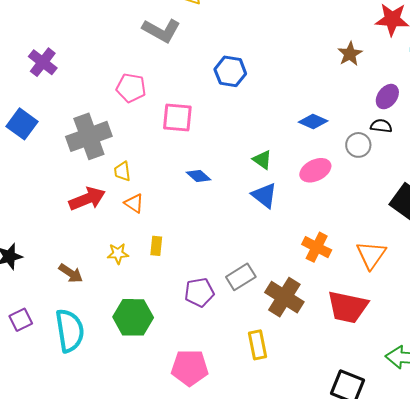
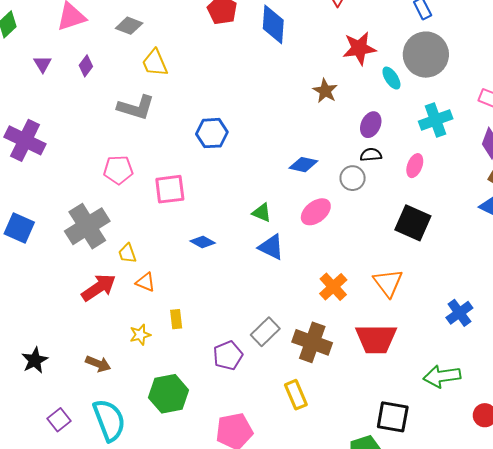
purple cross: (43, 62) -> (25, 140), moved, size x1.4
orange cross: (317, 247) -> (333, 287), turned 32

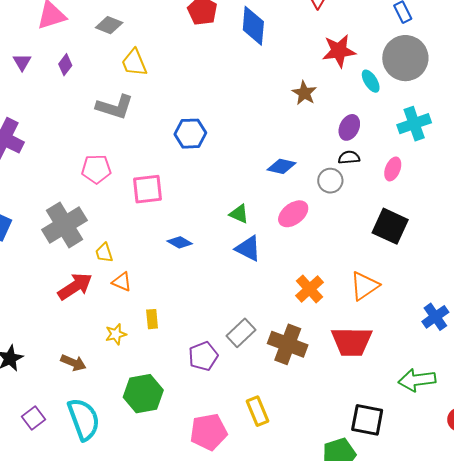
orange triangle: (388, 283) -> (364, 286), turned 32
yellow rectangle: (296, 395) -> (257, 411), moved

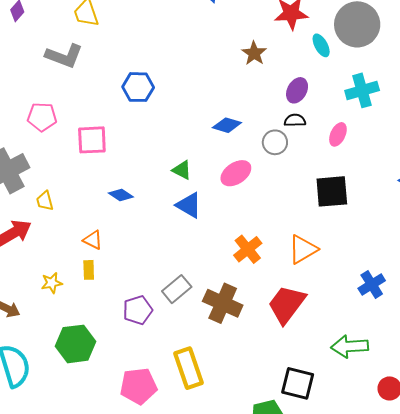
black square: (390, 226) -> (332, 191), turned -33
orange triangle: (122, 282) -> (93, 240), moved
red trapezoid: (352, 342) -> (287, 304), turned 123
yellow rectangle: (257, 411) -> (189, 368), size x1.4

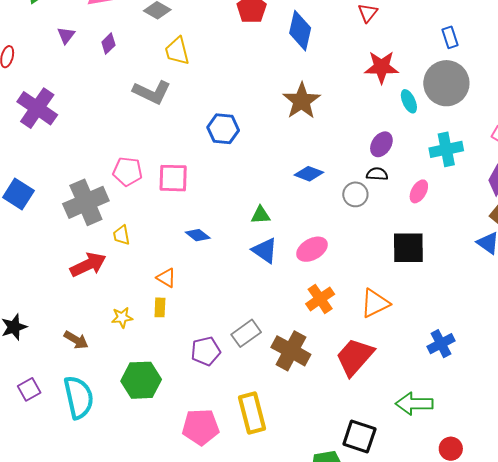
brown star: (254, 53) -> (302, 101), moved, size x1.5
pink pentagon: (42, 117) -> (128, 171), moved
green triangle: (182, 170) -> (261, 215), turned -35
pink ellipse: (236, 173) -> (312, 249), moved

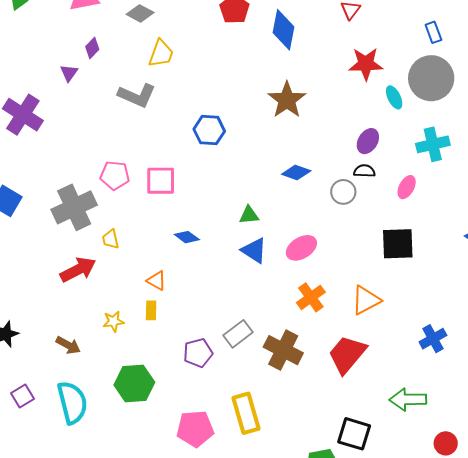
purple triangle: (66, 35) -> (69, 73), moved
yellow trapezoid: (177, 51) -> (161, 54), turned -144

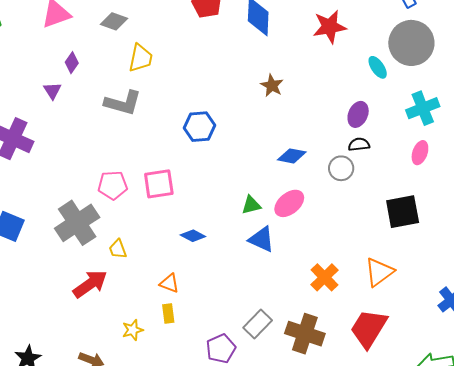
red star: (366, 64) -> (330, 27), moved
brown star: (287, 100) -> (272, 86), size x0.6
pink ellipse: (407, 187) -> (420, 153), moved
pink ellipse: (301, 248) -> (289, 203), moved

